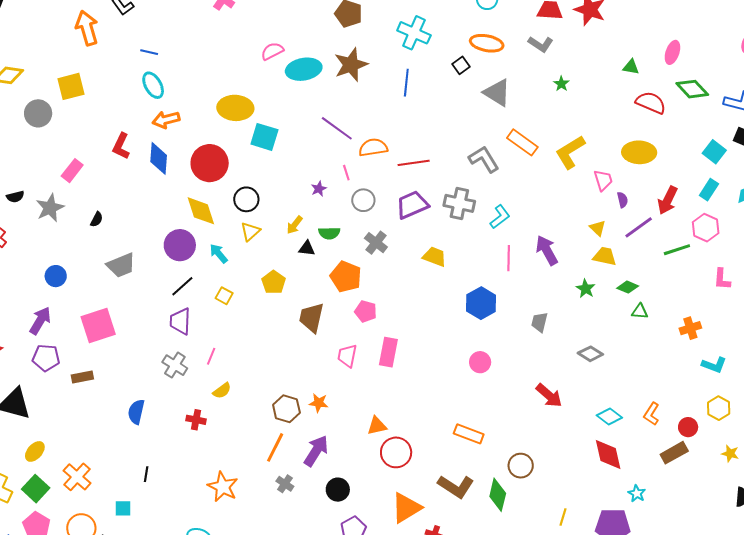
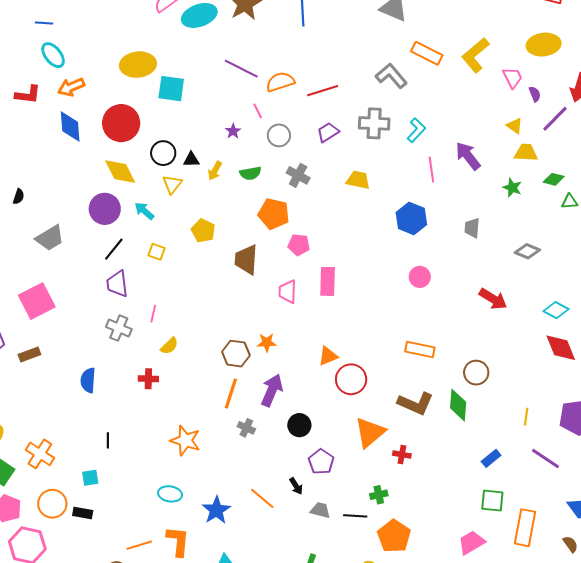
red L-shape: (121, 146) -> (28, 95), moved, turned -100
purple trapezoid: (412, 205) -> (328, 132), size x0.7
black triangle: (307, 248) -> (191, 160), moved

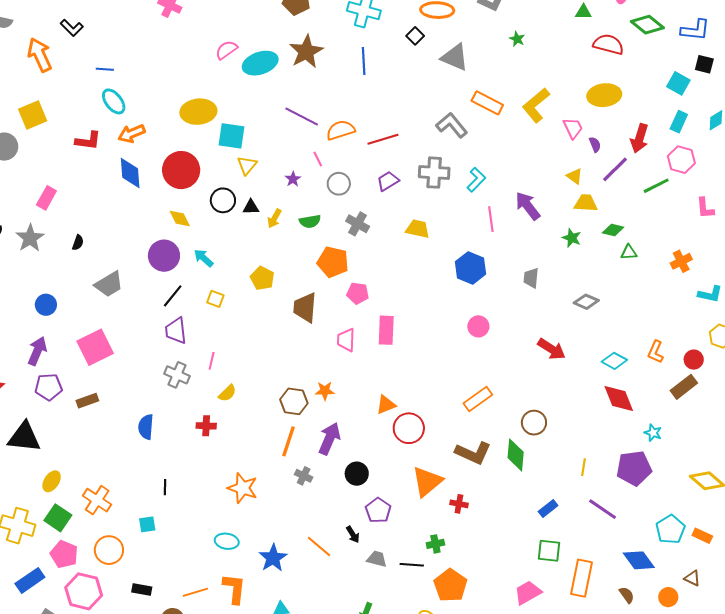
yellow diamond: (120, 172) -> (180, 219), size x0.7
yellow triangle: (172, 184) -> (247, 165), moved
orange rectangle: (420, 349) -> (478, 399), turned -48
black rectangle: (83, 513) -> (142, 589), moved

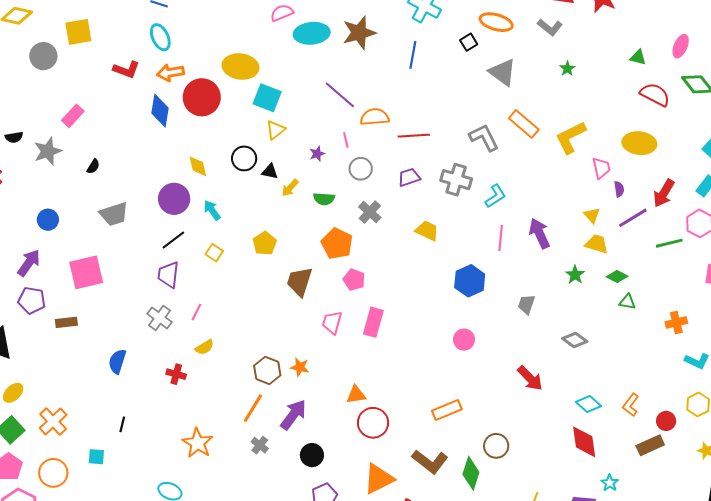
red circle: (181, 170) -> (202, 97), moved

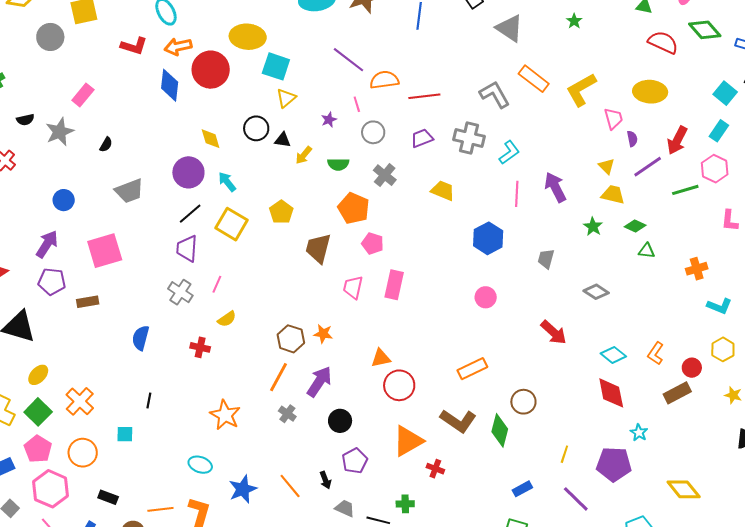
yellow square: (214, 253) -> (232, 224), size x1.8

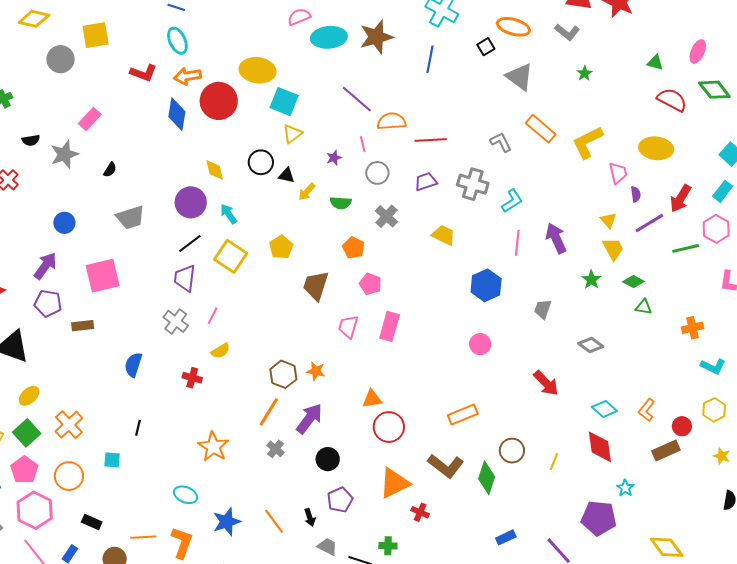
gray L-shape: (495, 94) -> (501, 142), size x0.7
yellow trapezoid: (613, 195) -> (613, 249), turned 45
orange pentagon: (354, 208) -> (354, 248), size x0.7
yellow line: (564, 454) -> (554, 462), moved

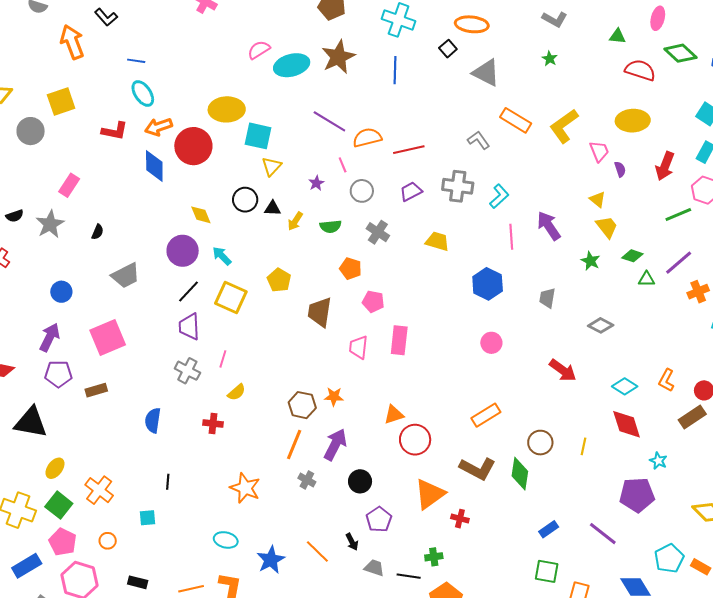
gray L-shape: (567, 32) -> (555, 19), moved
purple line: (649, 223) -> (679, 263), moved
orange circle: (69, 476) -> (108, 541), size x0.6

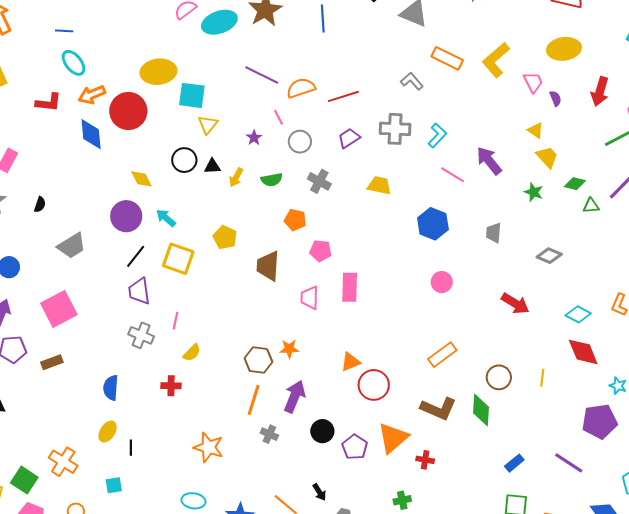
pink line: (511, 237) -> (453, 175), turned -50
yellow ellipse: (55, 468) -> (108, 432), moved
purple pentagon: (379, 519) -> (355, 447), moved

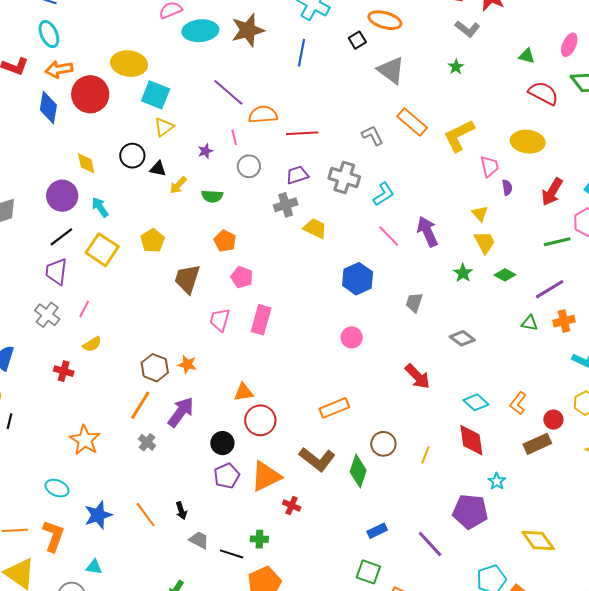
gray cross: (319, 181) -> (286, 205), moved, turned 30
green triangle: (591, 206) -> (530, 323), moved
black circle: (322, 431) -> (222, 443), moved

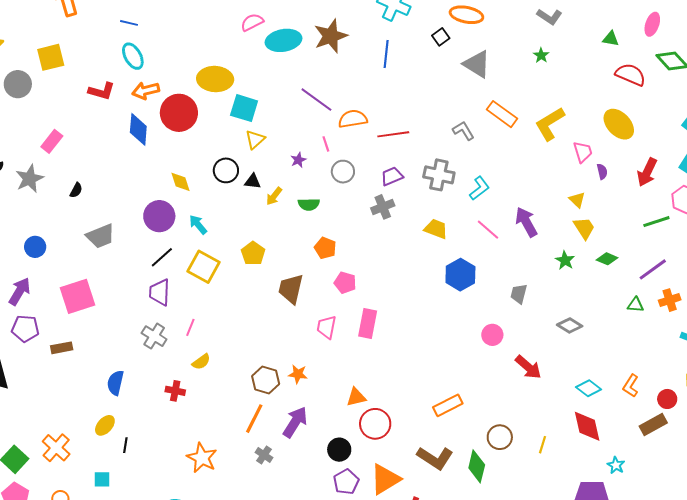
yellow ellipse: (528, 142) -> (619, 124), turned 44
yellow trapezoid: (315, 228) -> (436, 229), moved
pink circle: (352, 337) -> (492, 335), moved

